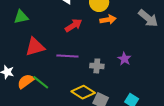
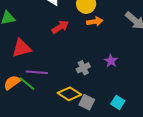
purple line: (67, 56) -> (37, 72), moved
gray cross: (97, 66) -> (83, 68), turned -32

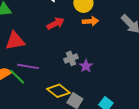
purple star: (111, 61) -> (86, 66), moved
gray cross: (83, 68) -> (71, 58), moved

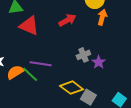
orange arrow: (90, 21) -> (102, 17), turned -70
red triangle: (15, 41) -> (29, 26), moved, turned 35

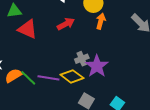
purple star: (99, 62) -> (97, 66), size x1.6
purple line: (41, 64) -> (48, 78), moved
yellow diamond: (72, 88) -> (72, 76), moved

